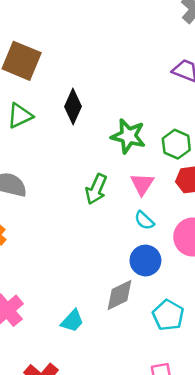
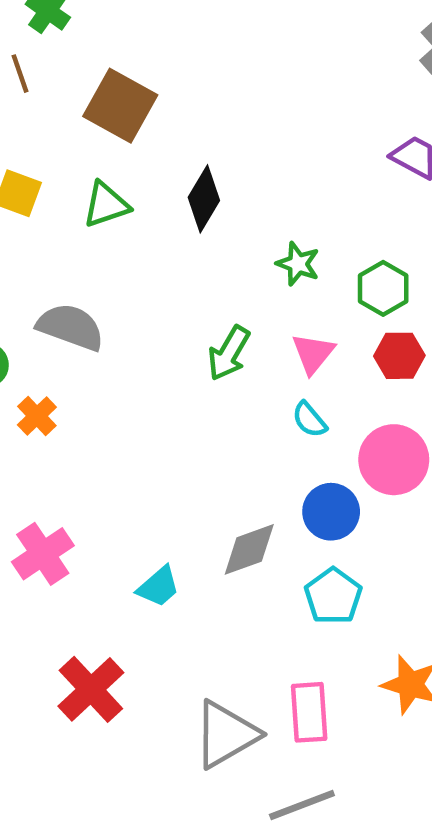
green star: (128, 136) -> (298, 264), size x0.7
blue circle: (145, 261) -> (331, 512), moved

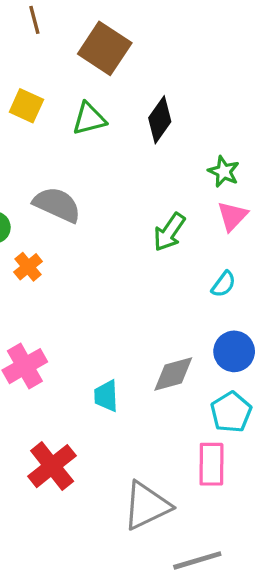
pink triangle: (313, 353) -> (232, 216), moved
cyan semicircle: (309, 420) -> (224, 284), turned -108
cyan trapezoid: (159, 587) -> (106, 396), turned 124
pink rectangle: (309, 712) -> (211, 464), moved

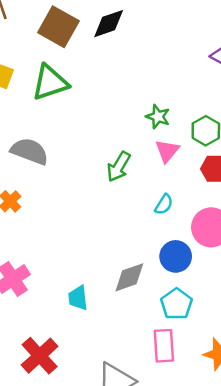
green triangle: (89, 119) -> (50, 82), size x1.4
black diamond: (160, 120) -> (109, 24), moved, turned 40

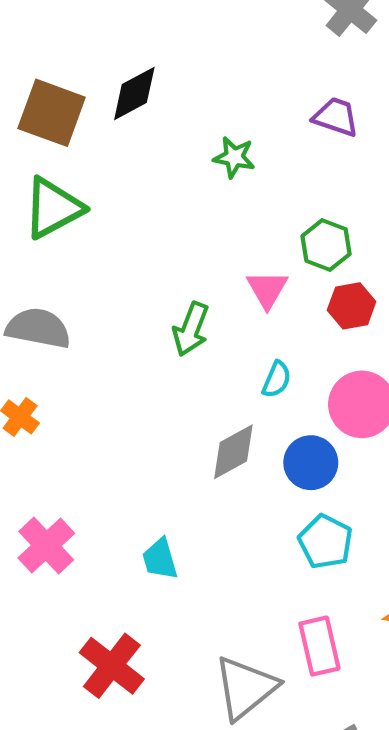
green star: (158, 117) -> (234, 157), moved
gray diamond: (129, 277) -> (233, 452), moved
pink rectangle: (164, 346) -> (319, 646), moved

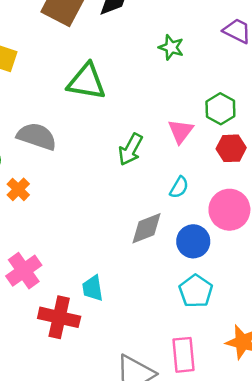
green triangle: (53, 208) -> (87, 82), moved, turned 30
red cross: (112, 666) -> (59, 317), moved, turned -33

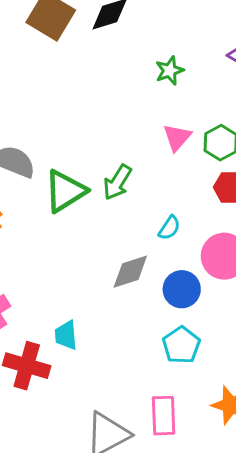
green star: (171, 47) -> (170, 71), turned 30
green triangle: (87, 82) -> (65, 191), moved, turned -45
pink triangle: (181, 131) -> (177, 137), moved

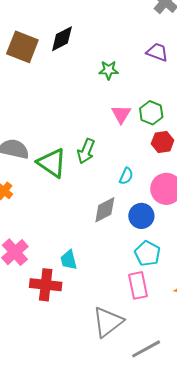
green star: (170, 71) -> (109, 70), turned 30
green triangle: (65, 191) -> (52, 163), turned -44
pink rectangle: (164, 416) -> (138, 285), moved

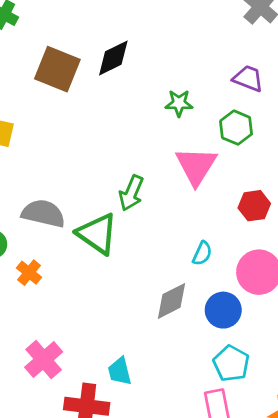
green hexagon: (151, 113) -> (236, 128), moved
pink triangle: (121, 114) -> (196, 166), size x1.5
green arrow: (86, 151) -> (131, 193), moved

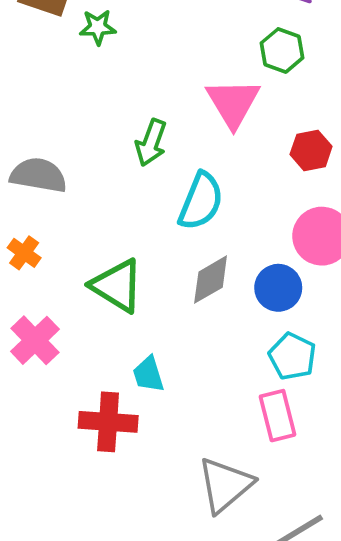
green star: (179, 103) -> (98, 27), moved
green triangle: (97, 234) -> (117, 286), moved
cyan semicircle: (202, 253) -> (201, 201), moved, size x1.8
pink cross: (44, 360) -> (35, 340), moved

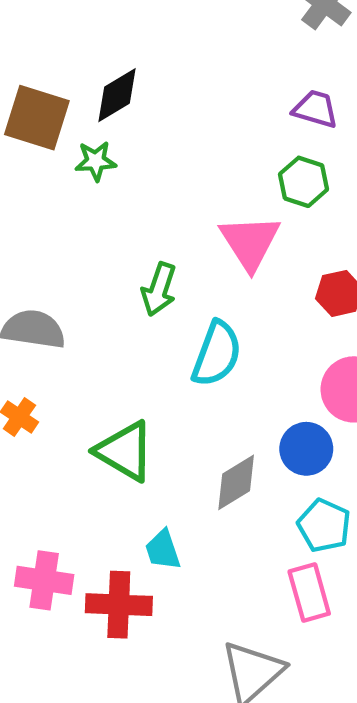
gray diamond: (211, 280) -> (236, 482), moved
pink cross: (35, 340) -> (44, 580), moved, turned -36

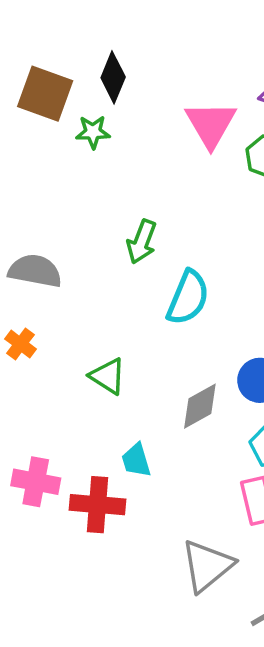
black diamond: (117, 95) -> (113, 77), turned -39
pink triangle: (250, 242) -> (211, 124), moved
green triangle: (125, 451) -> (108, 376), size x0.7

